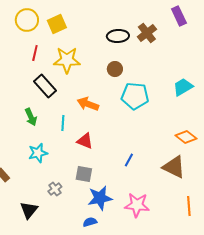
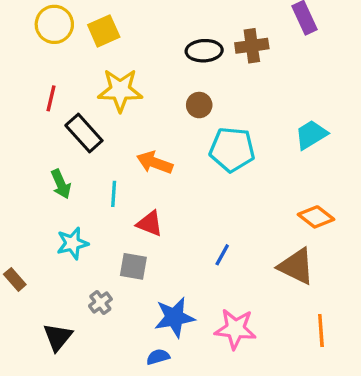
brown cross: (147, 33) -> (252, 46), turned 30
red line: (35, 53) -> (51, 98), moved
gray square: (84, 174) -> (133, 266), moved

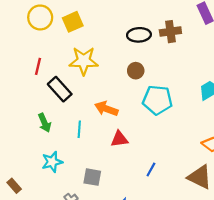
red triangle: (150, 224) -> (119, 139), moved, turned -30

